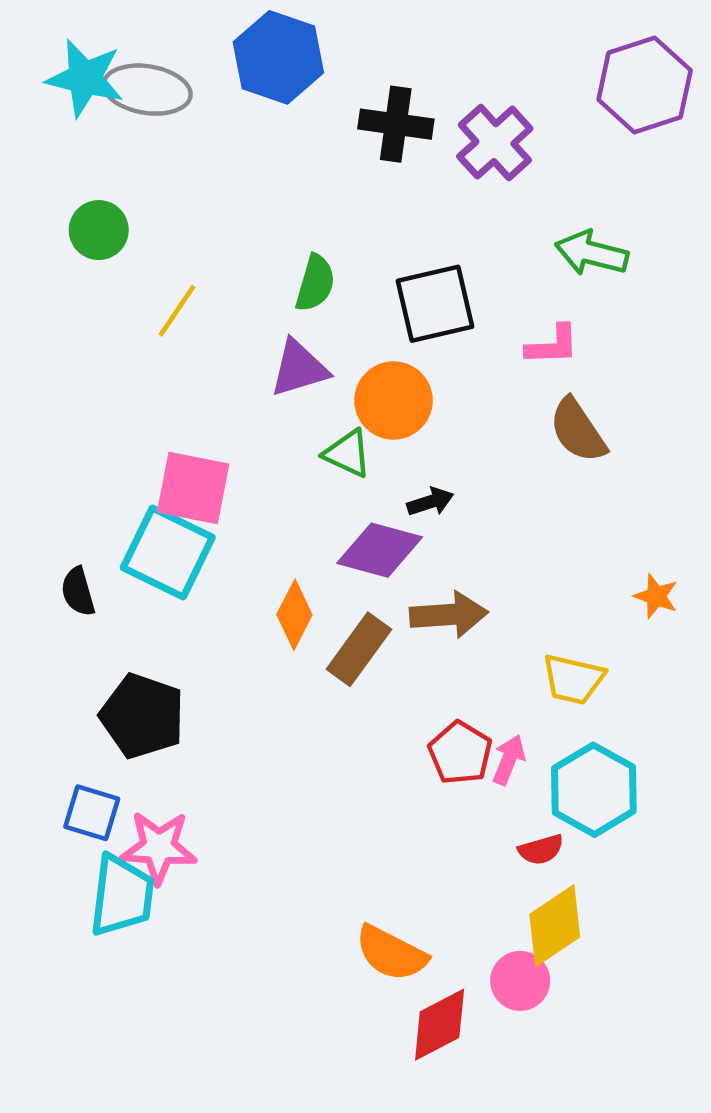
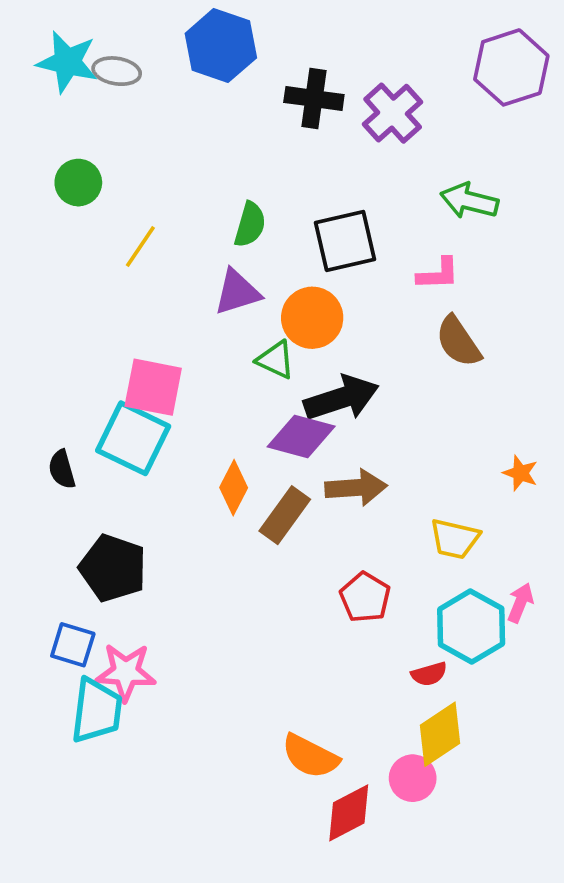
gray ellipse: (147, 90) -> (117, 71), size x0.7
black arrow: (430, 502) -> (341, 398), size x2.0
pink arrow: (509, 760) -> (520, 603), moved

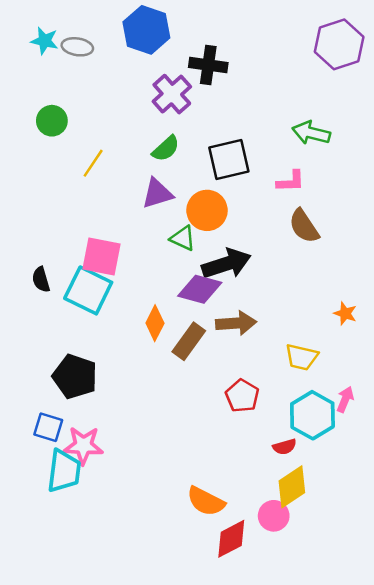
cyan star: (67, 62) -> (45, 41), size x0.7
purple cross: (393, 113) -> (172, 94), moved
green semicircle: (250, 225) -> (166, 149), turned 32
black semicircle: (62, 469) -> (41, 279), moved

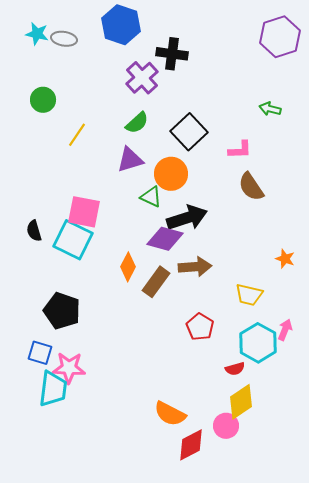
green arrow: (311, 133) -> (270, 109), moved, size x0.7
black square: (229, 160) -> (189, 132), turned -30

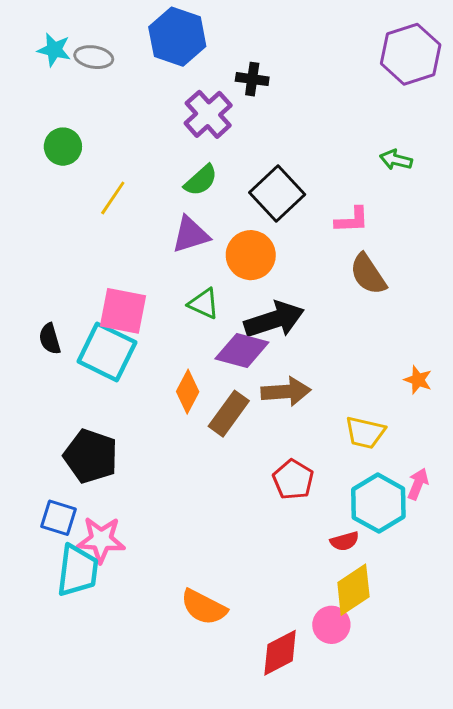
black cross: (172, 54) -> (252, 79), size x0.7
green triangle: (151, 197) -> (204, 304), moved
orange semicircle: (170, 414) -> (204, 607), moved

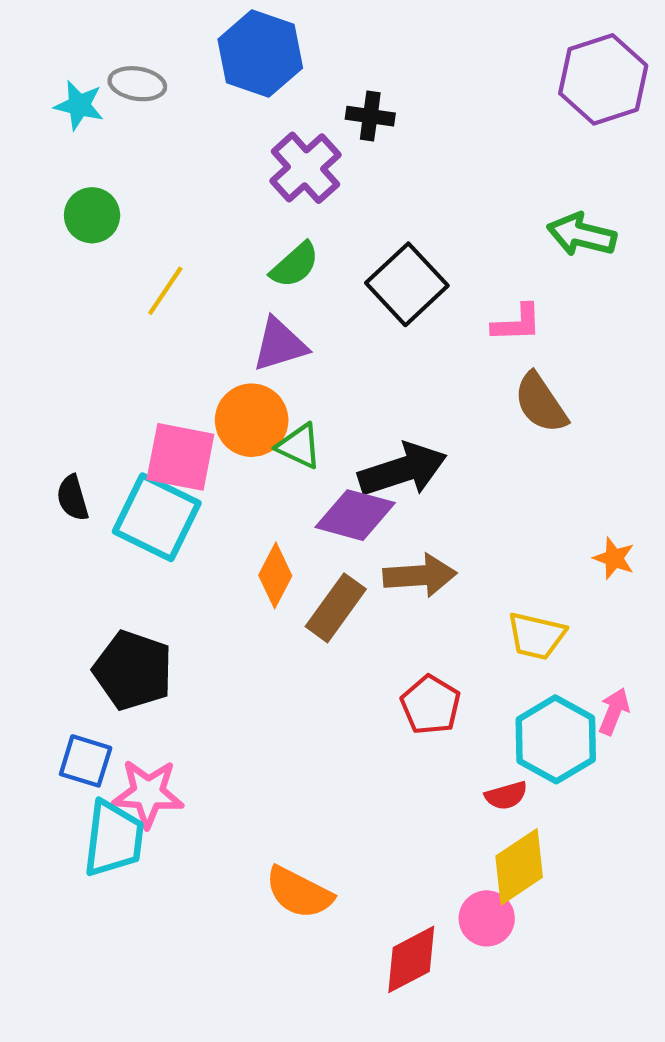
cyan star: (54, 50) -> (79, 105), moved
green arrow: (396, 160) -> (582, 235), size x1.4
orange circle: (251, 255) -> (252, 420), moved

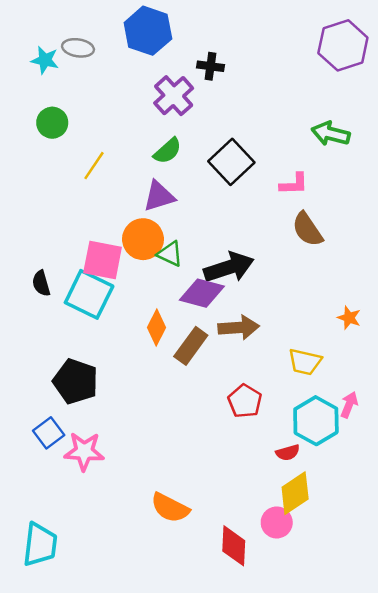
blue square: (86, 761) -> (49, 433), turned 36
cyan trapezoid: (114, 839) -> (40, 545), moved
red diamond: (411, 959) -> (234, 546), turned -60

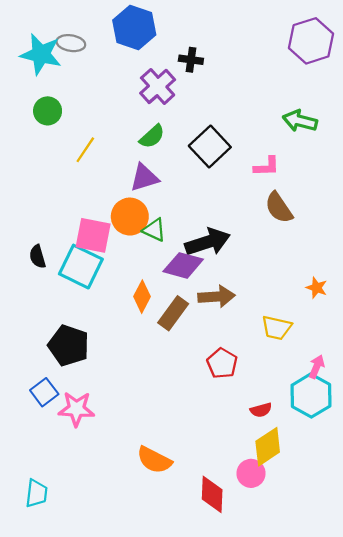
cyan star: (45, 60) -> (41, 54), size x1.6
cyan hexagon: (316, 421) -> (311, 396), moved
cyan trapezoid: (40, 545) -> (36, 493), size x0.7

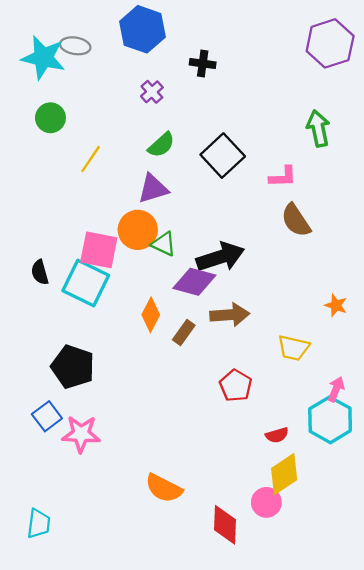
purple cross: (158, 86) -> (152, 92), moved, size x0.6
green arrow: (300, 121) -> (318, 128), turned 64
brown rectangle: (173, 313) -> (184, 332), size x0.7

